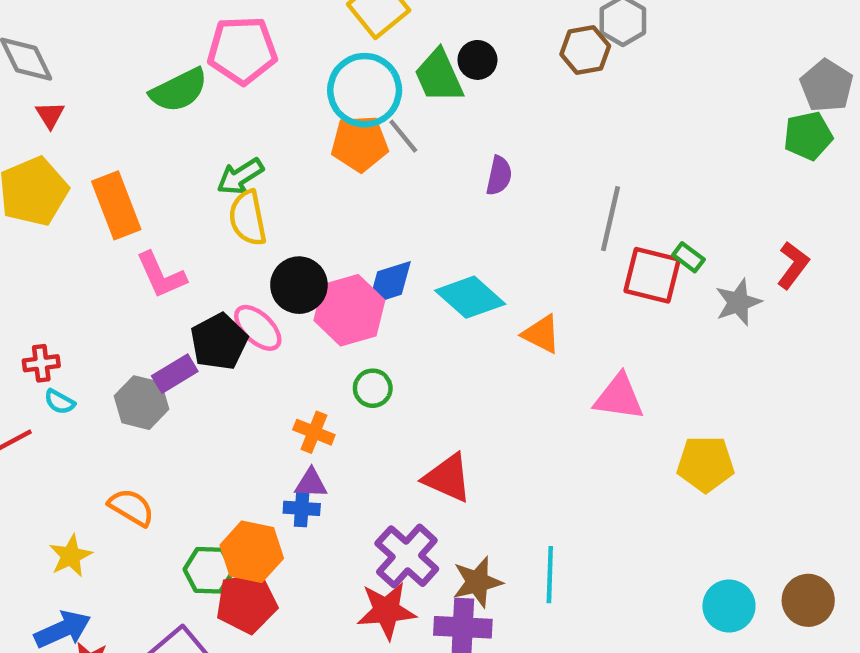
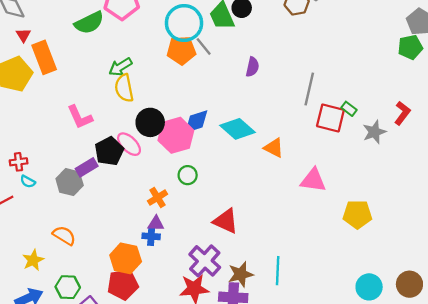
orange rectangle: (116, 205) -> (44, 57), moved
orange cross: (314, 432) -> (158, 198), turned 36
green hexagon: (209, 570) -> (68, 287), moved

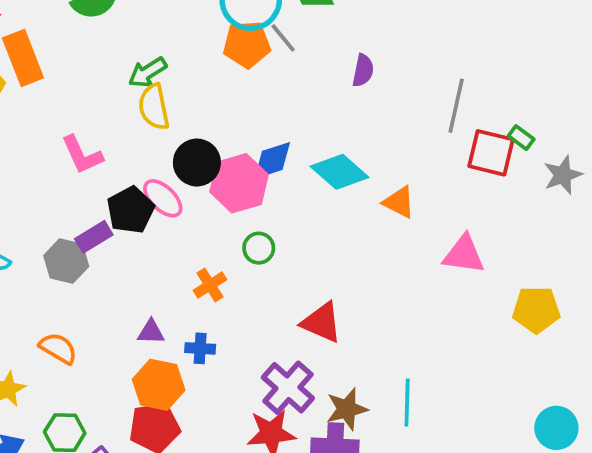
purple triangle: (156, 224) -> (151, 332), moved

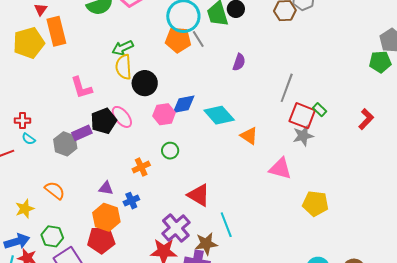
black circle: (197, 163) -> (145, 83), moved
gray star: (563, 175) -> (303, 136), moved
pink hexagon: (239, 183) -> (164, 114), size x0.7
blue cross: (200, 348) -> (131, 201), turned -35
cyan line: (407, 403) -> (226, 225), moved, turned -30

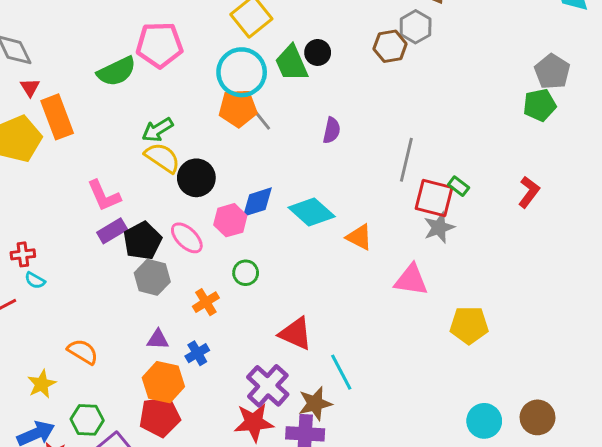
gray line: (198, 39) -> (261, 119), moved
yellow semicircle: (124, 67) -> (162, 158), turned 135
pink ellipse: (122, 117) -> (187, 238), moved
purple rectangle: (82, 133) -> (112, 231), moved
gray hexagon: (65, 144) -> (152, 277), moved

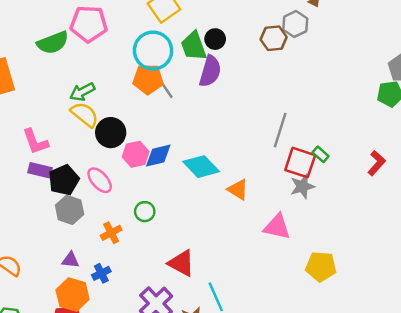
purple semicircle: (332, 130) -> (210, 71), moved, size x1.5
pink hexagon: (230, 220) -> (136, 154), moved
purple rectangle: (112, 231) -> (40, 170), turned 40

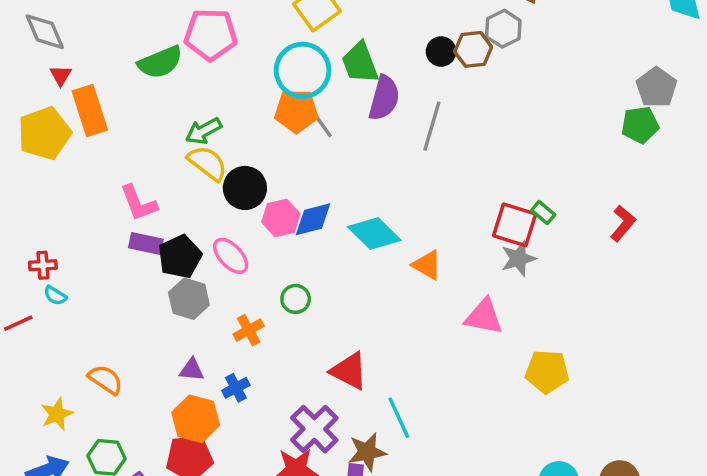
black circle: (215, 39) -> (441, 52), moved
gray line: (280, 130) -> (432, 126), moved

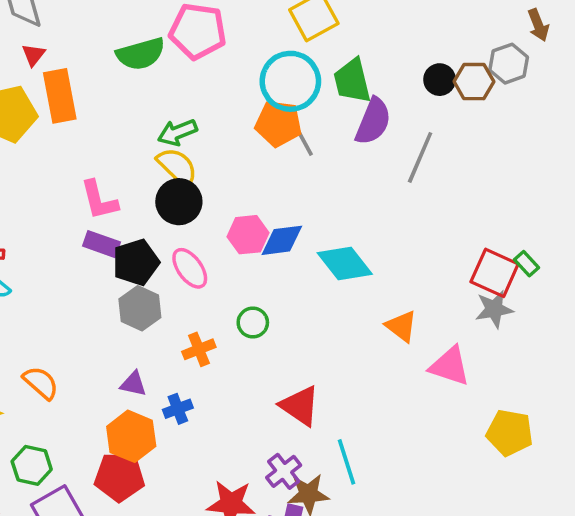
black circle: (245, 188) -> (179, 202), moved
orange triangle: (427, 265) -> (401, 326), moved
purple cross: (314, 429) -> (284, 471), moved, size x0.7

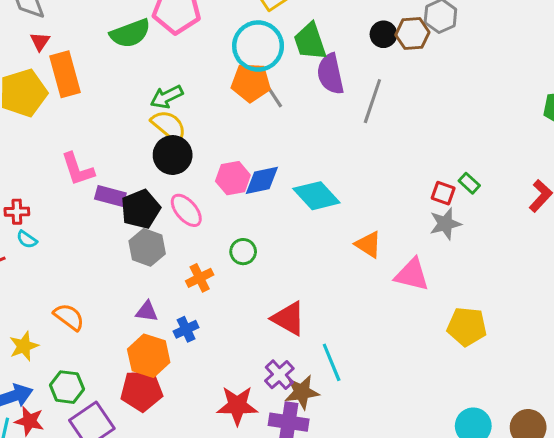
purple semicircle: (373, 121) -> (330, 74), turned 150
pink L-shape: (99, 200) -> (78, 169), moved
red square: (495, 273) -> (443, 193), size x0.6

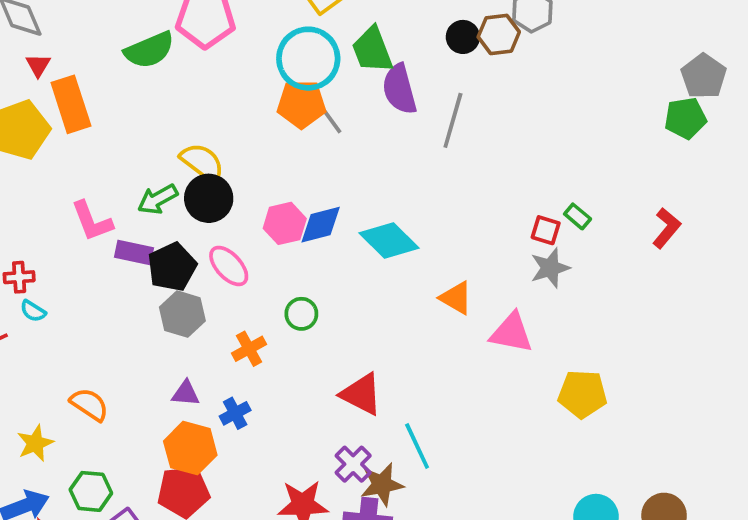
green arrow: (167, 97) -> (158, 199), moved

